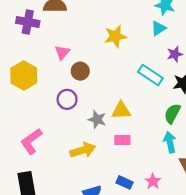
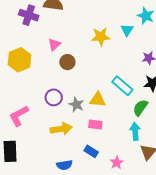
cyan triangle: (159, 28) -> (127, 30), moved, turned -32
cyan rectangle: (150, 75) -> (122, 86), moved
purple circle: (67, 99) -> (54, 97), moved
blue rectangle: (124, 182) -> (91, 151), moved

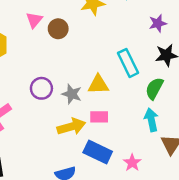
brown circle: (67, 62) -> (58, 29), moved
cyan rectangle: (122, 86) -> (128, 63), turned 30
yellow arrow: (61, 129) -> (71, 127), moved
blue rectangle: (91, 151) -> (98, 152), size x1.5

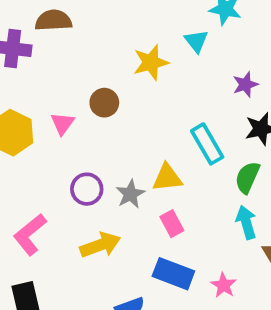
pink triangle: (34, 20) -> (63, 124), moved
gray star: (72, 94) -> (130, 194), turned 30
pink rectangle: (99, 117) -> (172, 224), turned 66
yellow arrow: (71, 127) -> (100, 245), moved

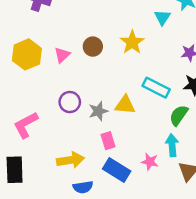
yellow star: (151, 62) -> (132, 42), moved, turned -30
cyan rectangle: (207, 144) -> (156, 88), turned -44
pink rectangle: (172, 224) -> (108, 141), moved
yellow arrow: (100, 245) -> (70, 160), moved
pink star: (224, 285) -> (150, 162), moved, turned -30

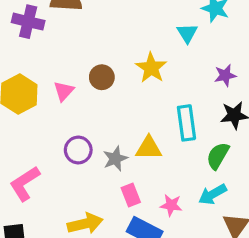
cyan rectangle: (156, 88) -> (186, 123), turned 60
cyan arrow: (172, 145) -> (212, 194), turned -110
pink star: (150, 162) -> (171, 205), moved

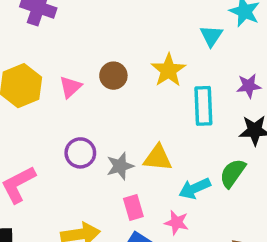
cyan rectangle: (186, 123) -> (203, 106), moved
cyan arrow: (212, 194) -> (195, 188), moved

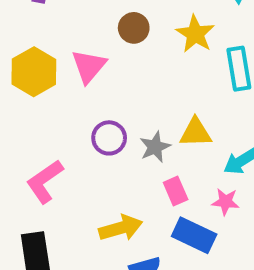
brown circle: (113, 76) -> (134, 28), moved
pink triangle: (70, 87) -> (89, 66), size x1.4

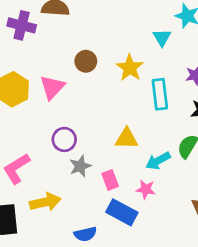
gray star: (155, 147) -> (80, 166), moved
yellow arrow: (121, 228) -> (45, 202), moved

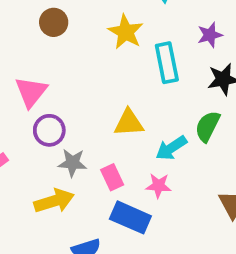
brown circle: (86, 61) -> (54, 22), moved
pink triangle: (52, 87) -> (31, 92), moved
gray star: (80, 166) -> (72, 163), turned 30
yellow arrow: (45, 202) -> (54, 201), moved

